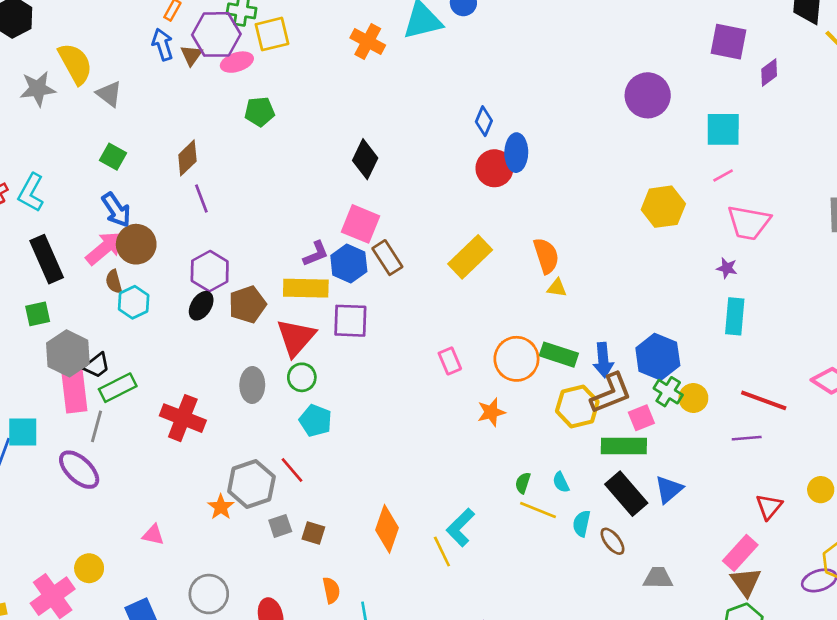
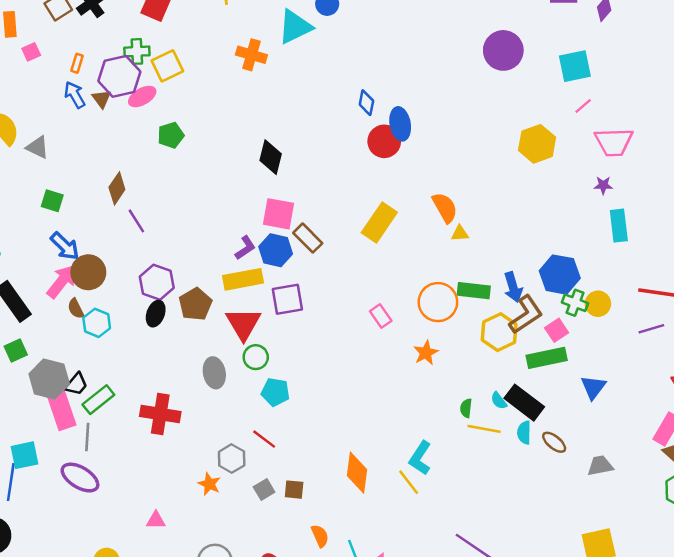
gray hexagon: (251, 484) -> (232, 459), size x0.7
black rectangle: (626, 494) -> (524, 403), moved

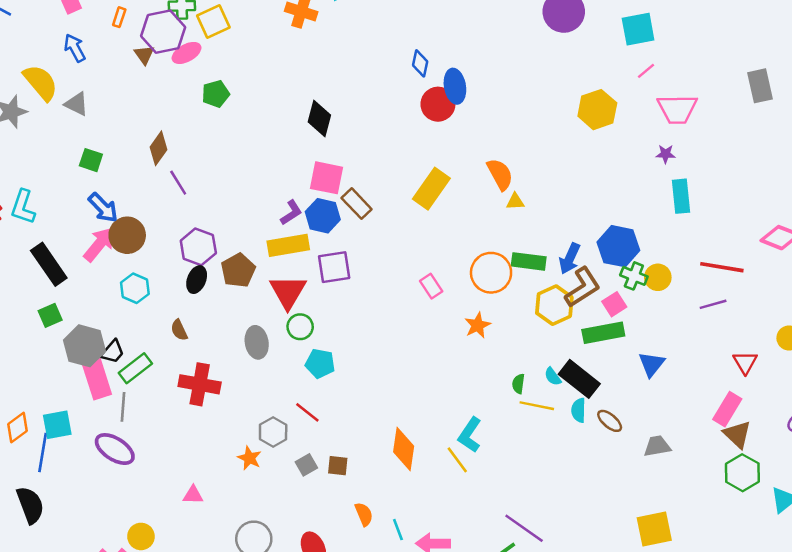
blue arrow: (75, 95) -> (75, 48), moved
blue arrow: (513, 287) -> (570, 259), turned 40
brown semicircle: (76, 309) -> (179, 330), moved

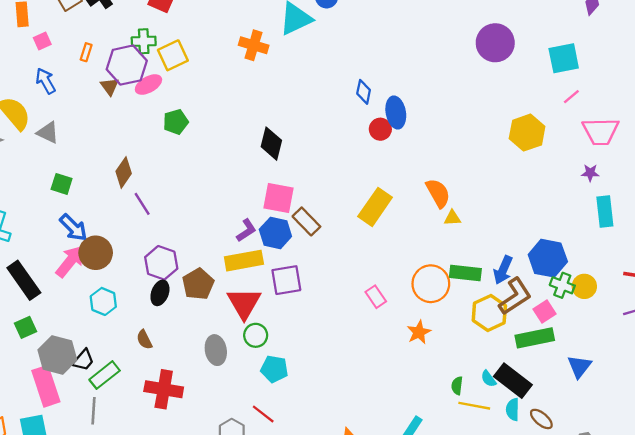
red circle: (438, 104) -> (380, 129), size x0.7
pink rectangle: (96, 377) -> (46, 386), moved

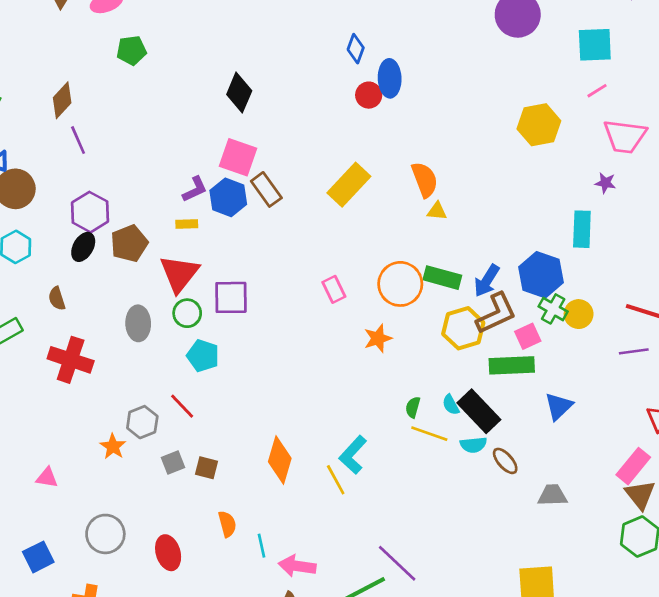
cyan rectangle: (605, 212) -> (582, 229), moved
yellow rectangle: (244, 261) -> (187, 224), size x0.5
purple square: (286, 280) -> (231, 297), moved
cyan semicircle: (513, 409) -> (473, 445), turned -105

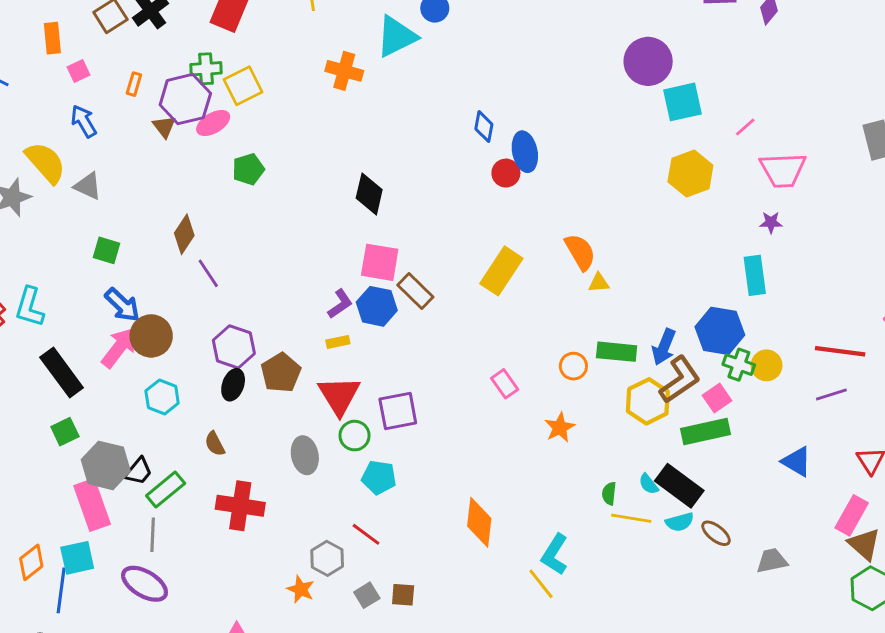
cyan square: (595, 45) -> (682, 102), moved
orange circle: (400, 284) -> (573, 366), size x0.6
blue triangle: (559, 406) -> (797, 462), moved, turned -36
orange diamond: (280, 460) -> (479, 522), moved

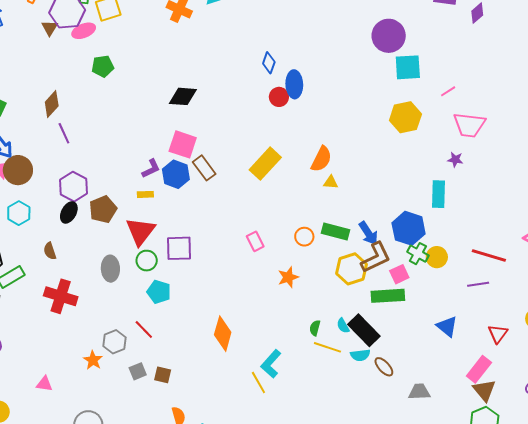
black diamond: (369, 194) -> (183, 96), turned 72
orange semicircle: (580, 252) -> (321, 159), turned 48
blue arrow: (664, 347) -> (368, 233), turned -65

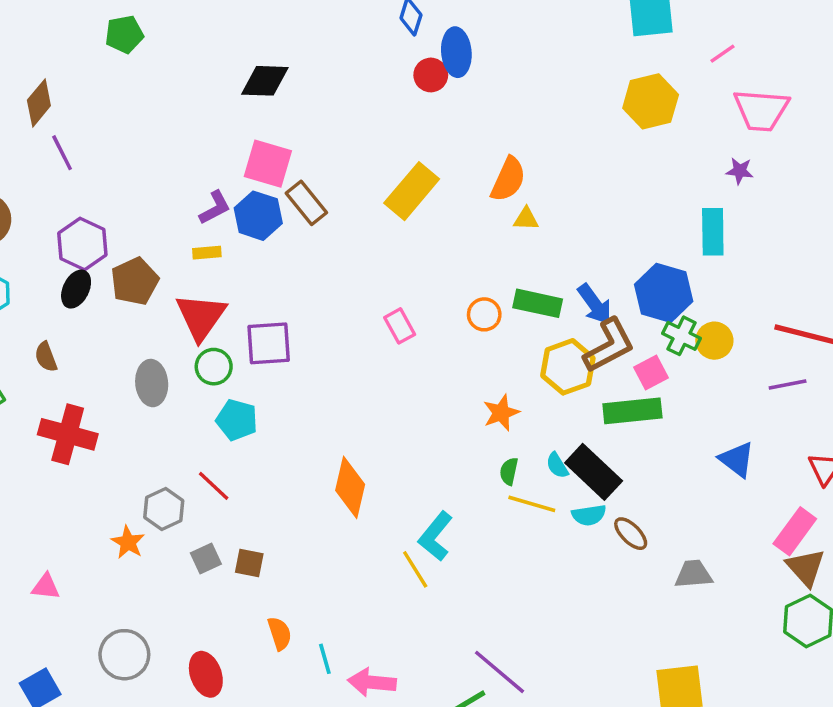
orange star: (288, 277) -> (501, 413), moved

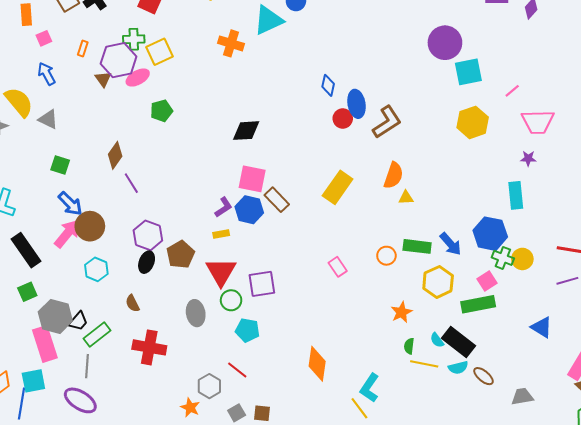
brown L-shape: (609, 346) -> (387, 122), moved

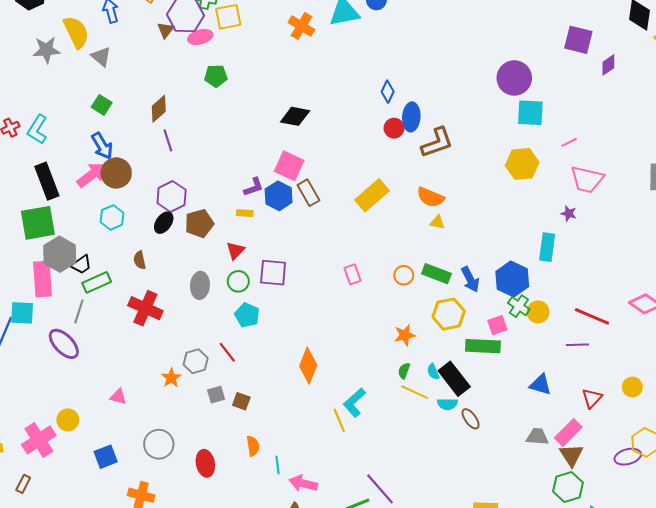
orange semicircle: (393, 175) -> (430, 197), turned 80
red triangle: (221, 272) -> (235, 251), size x0.6
green square: (27, 292) -> (38, 223), size x1.8
blue triangle: (542, 327) -> (540, 385), turned -30
gray trapezoid: (522, 397) -> (537, 437), moved

